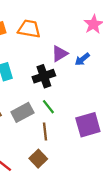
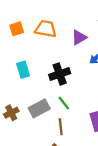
purple triangle: (60, 54) -> (79, 37), moved

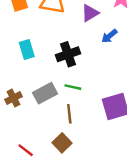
green line: (64, 103) -> (73, 87), turned -40

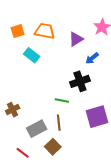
cyan rectangle: (27, 49) -> (32, 55), moved, turned -35
black cross: (68, 54) -> (80, 81), moved
gray rectangle: (45, 93) -> (37, 129), moved

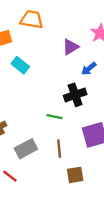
orange trapezoid: (45, 31) -> (32, 19), moved
brown line: (59, 123) -> (59, 149), moved
brown square: (53, 147) -> (75, 175), moved, turned 35

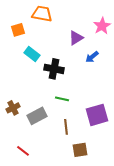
black cross: (75, 95) -> (54, 69), moved, turned 30
gray rectangle: (26, 149) -> (37, 116), moved

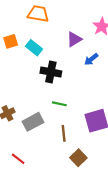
orange square: (18, 30) -> (11, 41), moved
cyan rectangle: (32, 54) -> (34, 48), moved
brown square: (80, 150) -> (78, 158), turned -35

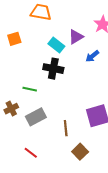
cyan rectangle: (34, 48) -> (56, 45), moved
green line: (59, 104) -> (30, 89), moved
red line: (18, 159) -> (31, 153), moved

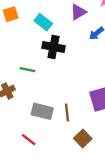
cyan rectangle: (56, 45) -> (43, 22), moved
gray rectangle: (36, 117) -> (42, 111), moved, turned 42

